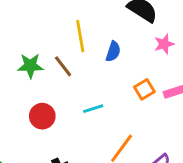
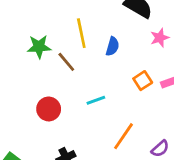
green star: (30, 66) -> (39, 47), moved

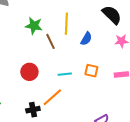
orange square: (143, 81) -> (91, 71), moved, turned 32
orange line: (124, 136) -> (52, 97), moved

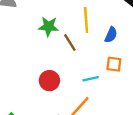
orange square: (91, 71) -> (114, 64), moved

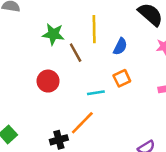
orange square: (114, 64) -> (122, 78), turned -35
red circle: (49, 81) -> (48, 81), moved

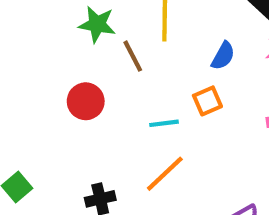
blue semicircle: (120, 46) -> (223, 56), moved
orange line: (82, 123) -> (165, 174), moved

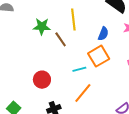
red circle: (86, 101) -> (42, 80), moved
orange square: (207, 101) -> (99, 56), size x1.5

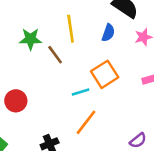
blue semicircle: (103, 34) -> (108, 33), moved
red circle: (42, 80) -> (16, 101), moved

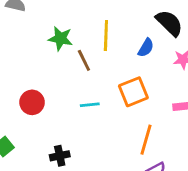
cyan line: (81, 92) -> (90, 105), moved
orange line: (86, 122) -> (146, 140), moved, turned -32

